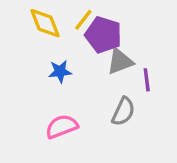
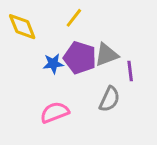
yellow diamond: (45, 23) -> (22, 27), moved
purple pentagon: (103, 35) -> (80, 58), moved

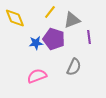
gray triangle: (106, 55) -> (72, 20), moved
purple line: (130, 71) -> (89, 37), moved

